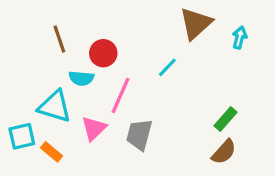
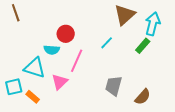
cyan arrow: (240, 38) -> (153, 24), size x1.6
brown line: (59, 39) -> (16, 13), moved
green rectangle: (225, 119) -> (143, 46), moved
gray trapezoid: (139, 135) -> (114, 86), moved

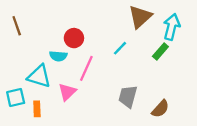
brown line: (16, 13) -> (17, 26), moved
orange rectangle: (33, 97) -> (37, 109), turned 48

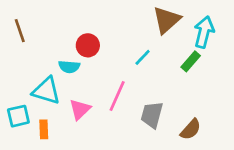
pink line: (86, 68) -> (117, 96), moved

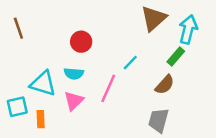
cyan line: (143, 57) -> (130, 63), moved
cyan semicircle: (69, 67) -> (74, 74), moved
gray trapezoid: (152, 115) -> (159, 120), moved
brown semicircle: (191, 129) -> (165, 85), moved

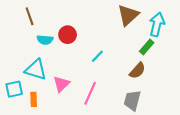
brown line: (18, 28) -> (30, 16), moved
cyan line: (130, 63) -> (97, 56), moved
cyan semicircle: (74, 74) -> (45, 40), moved
pink line: (108, 88) -> (90, 93), moved

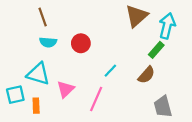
brown line: (30, 16) -> (43, 17), moved
red circle: (68, 35) -> (81, 43), moved
cyan line: (97, 56) -> (110, 71), moved
gray trapezoid: (132, 100) -> (163, 107), moved, turned -30

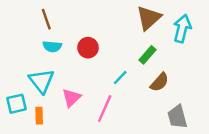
green rectangle: (156, 50) -> (148, 55), moved
cyan triangle: (38, 74) -> (42, 81), turned 35

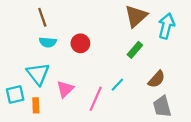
cyan line: (120, 77) -> (117, 85), moved
brown semicircle: (159, 82) -> (157, 79), moved

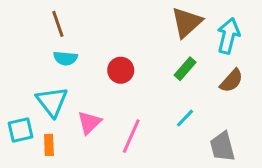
red circle: (80, 43) -> (121, 70), moved
brown semicircle: (157, 79) -> (231, 81), moved
cyan line: (117, 85) -> (185, 118), moved

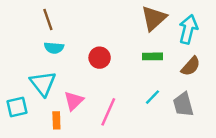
green rectangle: (185, 69) -> (153, 56), turned 48
orange rectangle: (49, 145) -> (56, 120), moved
gray trapezoid: (222, 146) -> (183, 104), moved

